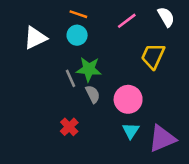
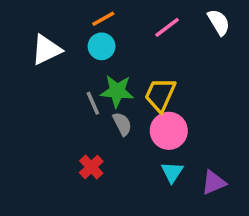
orange line: (78, 14) -> (103, 19), turned -48
yellow trapezoid: (153, 56) -> (160, 95), moved
purple triangle: (162, 139) -> (214, 183), size x0.7

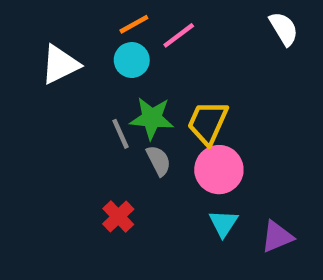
pink line: (167, 27) -> (179, 35), moved

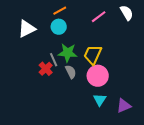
pink line: (179, 35) -> (99, 17), moved
red cross: (118, 217) -> (46, 69), moved

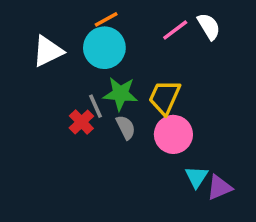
white semicircle: (127, 13) -> (209, 26), moved
cyan circle: (59, 27) -> (104, 48), size x1.5
cyan triangle: (100, 100) -> (196, 177), moved

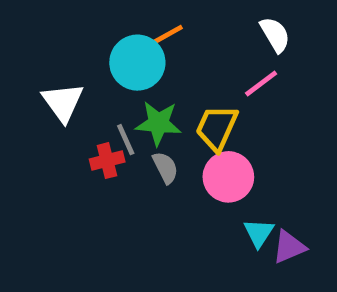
orange line: (106, 19) -> (168, 35), moved
pink line: (175, 30) -> (261, 84), moved
white triangle: (48, 51) -> (63, 102), moved, turned -40
red cross: (81, 122) -> (107, 161), turned 30

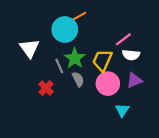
white semicircle: (275, 35) -> (131, 55), moved, turned 126
green star: (158, 123) -> (75, 58), turned 30
red cross: (107, 161) -> (46, 88), moved, turned -32
purple triangle: (289, 247) -> (134, 80), moved

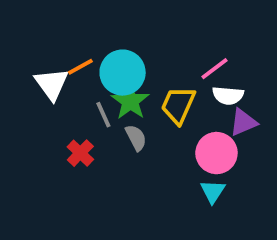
orange line: (79, 16) -> (80, 67), moved
cyan circle: (65, 29) -> (123, 73), moved
purple triangle: (134, 80) -> (243, 122), moved
pink circle: (108, 84) -> (216, 153), moved

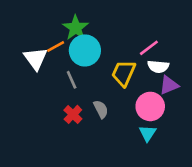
green star: (130, 101) -> (76, 28), moved
gray semicircle: (136, 138) -> (101, 109), moved
red cross: (80, 153) -> (73, 114), moved

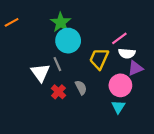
orange line: (56, 46) -> (12, 22), moved
white triangle: (36, 58) -> (40, 73), moved

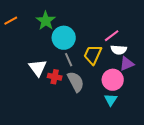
green star: (61, 22) -> (46, 21), moved
gray line: (57, 64) -> (69, 60), moved
gray semicircle: (81, 88) -> (76, 82), size x1.5
red cross: (59, 92) -> (55, 77), moved, turned -32

